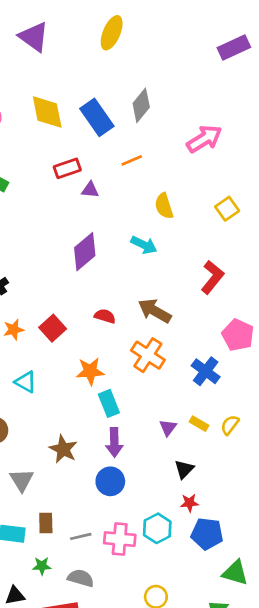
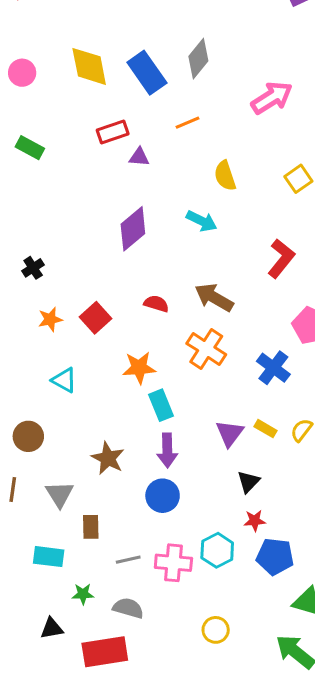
purple triangle: (168, 428) -> (230, 433), size x1.4
brown rectangle: (46, 523) -> (91, 527), moved

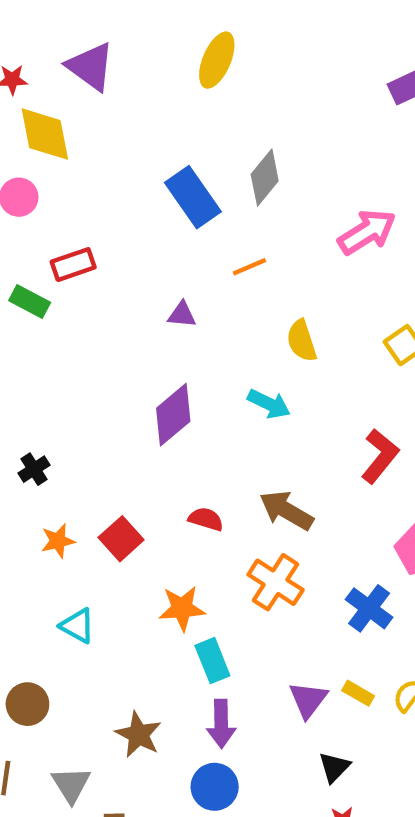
yellow diamond: (89, 66) -> (45, 134), moved
red rectangle: (113, 132) -> (73, 265), moved

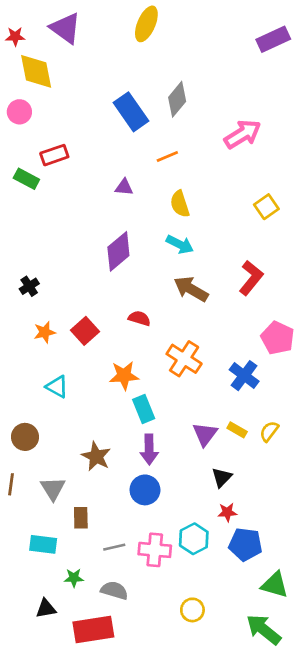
yellow semicircle: (302, 341) -> (180, 204), moved
brown arrow: (286, 510) -> (191, 289), moved

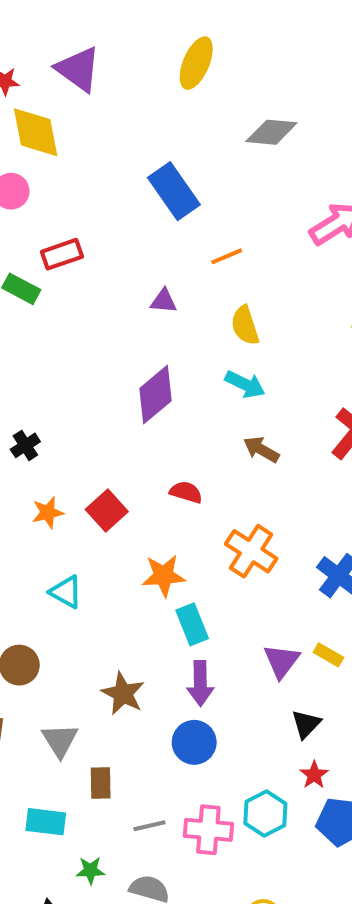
gray diamond: (177, 99) -> (271, 132), moved, turned 56
brown arrow: (191, 289) -> (261, 449), size x0.7
red star: (227, 512) -> (314, 775), turned -30

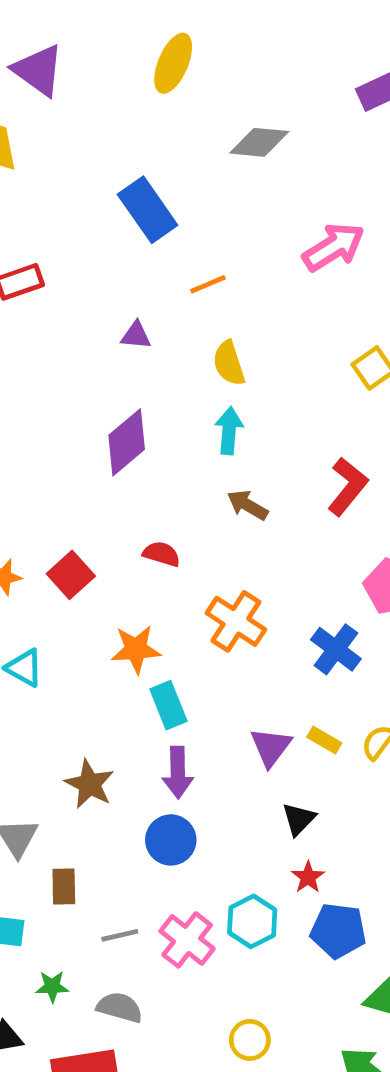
cyan arrow: (245, 384) -> (229, 431), turned -111
pink cross: (208, 830) -> (187, 940), turned 33

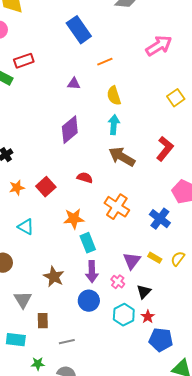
brown arrow: (248, 505) -> (122, 157), size x1.5
cyan hexagon: (252, 921) -> (124, 315), moved
pink cross: (187, 940) -> (118, 282), moved, size x0.6

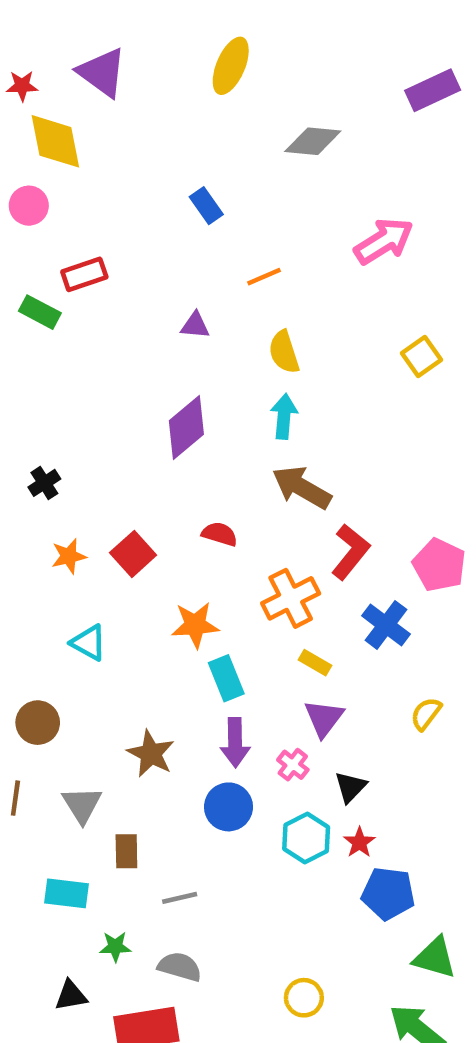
blue rectangle: (79, 30) -> (206, 206), size x0.6
red L-shape: (165, 149) -> (351, 552), moved
orange cross: (117, 207) -> (291, 598), turned 30
yellow rectangle: (155, 258) -> (315, 663), moved

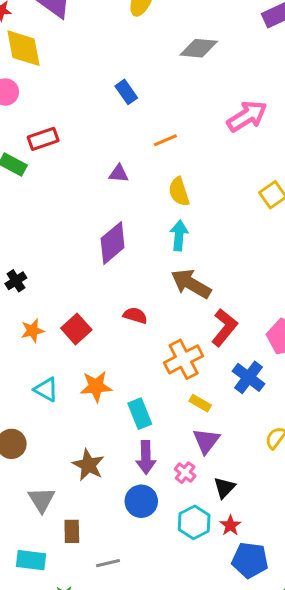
orange star: (195, 625) -> (96, 386), moved

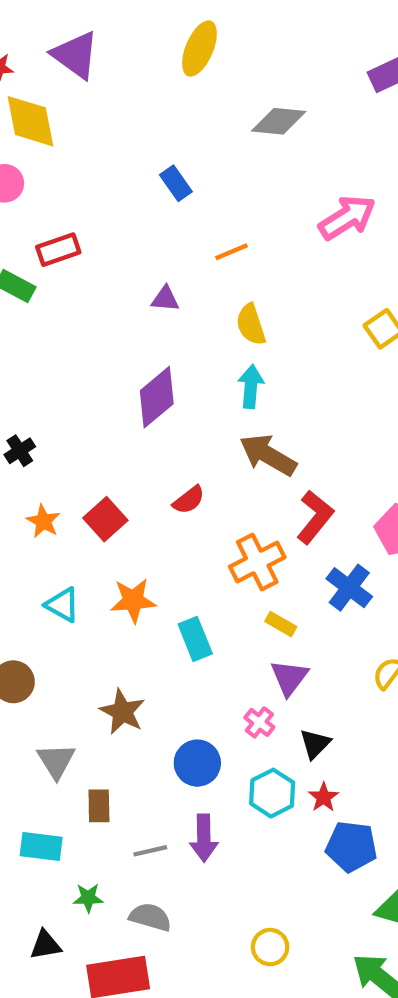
red semicircle: (135, 315) -> (189, 500), turned 125
orange star: (33, 331) -> (43, 521), turned -30
purple arrow: (146, 457) -> (204, 838), moved

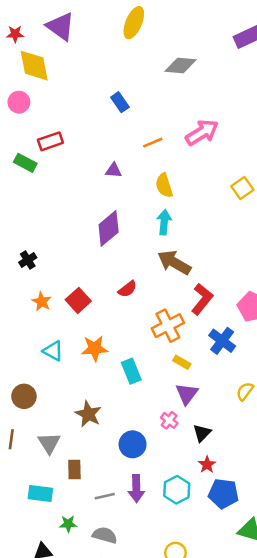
pink arrow: (347, 218) -> (202, 132), moved
cyan hexagon: (272, 793) -> (177, 490), moved

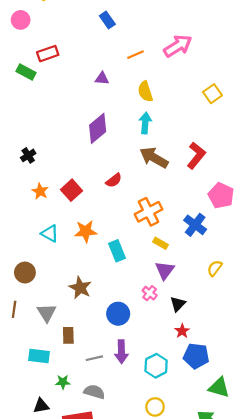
red L-shape: (202, 299) -> (196, 155), moved
cyan hexagon: (177, 490) -> (156, 366), moved

